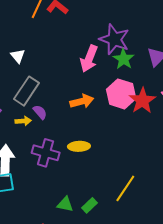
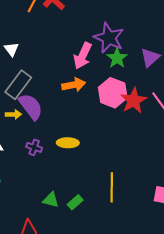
orange arrow: (82, 101) -> (74, 85), moved
purple semicircle: (40, 112) -> (31, 107), size x1.8
purple cross: (46, 153) -> (34, 147), size x0.6
yellow line: (125, 188) -> (112, 187), turned -36

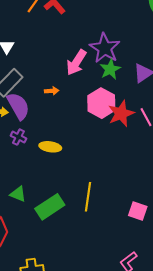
orange arrow: (74, 85) -> (52, 91), moved, size x0.6
purple cross: (34, 147) -> (18, 137), moved
green triangle: (51, 200) -> (18, 194), moved
green rectangle: (75, 202) -> (50, 207), size x1.8

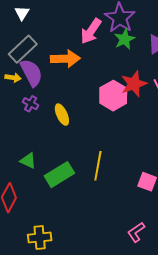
orange arrow: (52, 91) -> (65, 59), size x2.0
pink hexagon: (101, 103) -> (113, 96), moved
yellow ellipse: (50, 147) -> (62, 115), turned 55

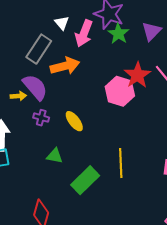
white triangle: (22, 13) -> (62, 23), moved
gray rectangle: (23, 49) -> (39, 49), moved
green triangle: (28, 161) -> (55, 156), moved

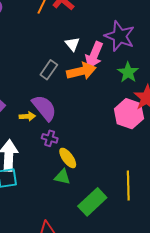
green star: (118, 34) -> (128, 72), moved
gray rectangle: (39, 49) -> (49, 70), size x0.7
orange arrow: (65, 66) -> (81, 71), moved
yellow ellipse: (74, 121) -> (68, 158), moved

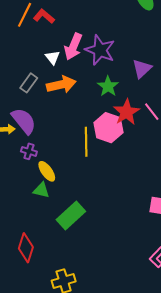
pink arrow: (94, 55) -> (73, 47), moved
yellow line: (128, 185) -> (86, 142), moved

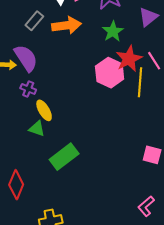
yellow line: (86, 142) -> (140, 82), moved

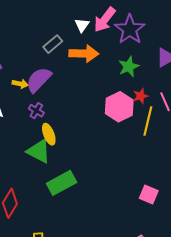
purple semicircle: (26, 58) -> (39, 80), turned -112
red star: (129, 59) -> (141, 96), size x0.6
green triangle: (37, 129) -> (39, 151), size x1.5

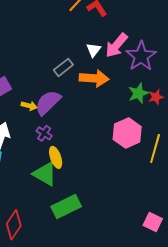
red star: (141, 96) -> (156, 97), moved

